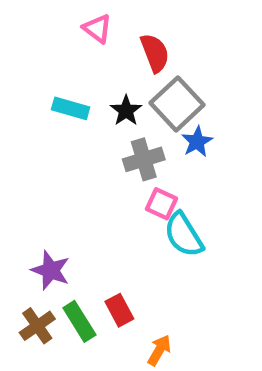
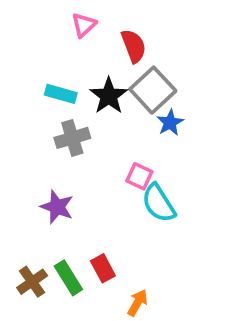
pink triangle: (97, 28) -> (84, 25), turned 40
black star: (126, 111) -> (109, 96), size x1.4
gray cross: (144, 159) -> (72, 138), moved
purple star: (51, 270) -> (57, 207), moved

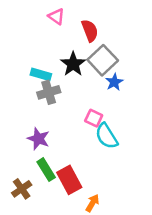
pink triangle: (84, 25) -> (56, 16), turned -42
cyan rectangle: (61, 94) -> (41, 74), moved
red rectangle: (103, 268) -> (69, 180), size x1.5
green rectangle: (68, 278) -> (46, 170), moved

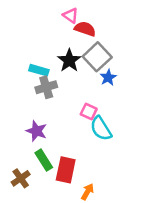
pink triangle: (56, 16) -> (70, 15), moved
red semicircle: (90, 31) -> (85, 29), turned -50
red rectangle: (69, 180) -> (66, 170), turned 40

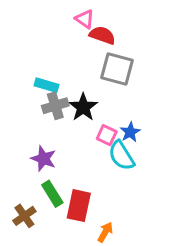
gray square: (97, 57) -> (117, 69), turned -32
black star: (69, 60) -> (83, 107), moved
blue star: (108, 77) -> (130, 132), moved

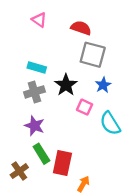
pink triangle: (85, 19) -> (39, 20), moved
gray cross: (55, 106) -> (34, 92), moved
blue star: (130, 132) -> (103, 85), moved
cyan semicircle: (121, 156) -> (110, 123), moved

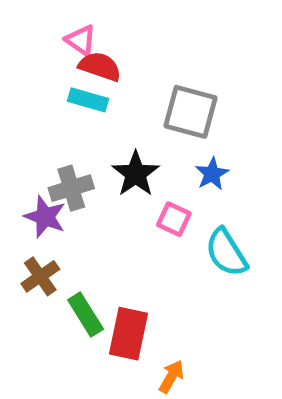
red semicircle: (81, 28) -> (100, 66), moved
cyan rectangle: (37, 68) -> (88, 100), moved
purple star: (34, 126) -> (45, 217), moved
brown cross: (19, 171) -> (40, 276), moved

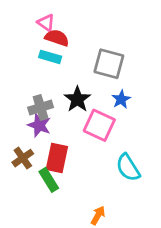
purple star: (45, 217) -> (39, 125), moved
pink square: (174, 219) -> (99, 125), size x1.6
cyan semicircle: (226, 253) -> (128, 168), moved
red rectangle: (129, 334) -> (57, 158), moved

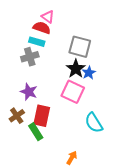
pink triangle: (46, 23) -> (48, 17), moved
black star: (77, 99) -> (76, 69), moved
gray cross: (41, 107) -> (30, 57), moved

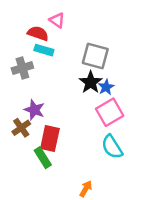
red semicircle: (42, 28) -> (38, 33), moved
gray cross: (30, 57) -> (22, 68), moved
pink square: (73, 92) -> (110, 112), moved, turned 35
brown cross: (17, 116) -> (21, 128), moved

